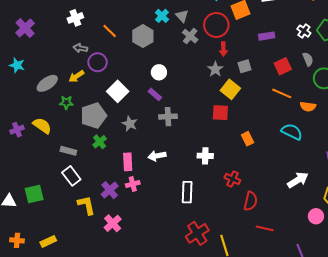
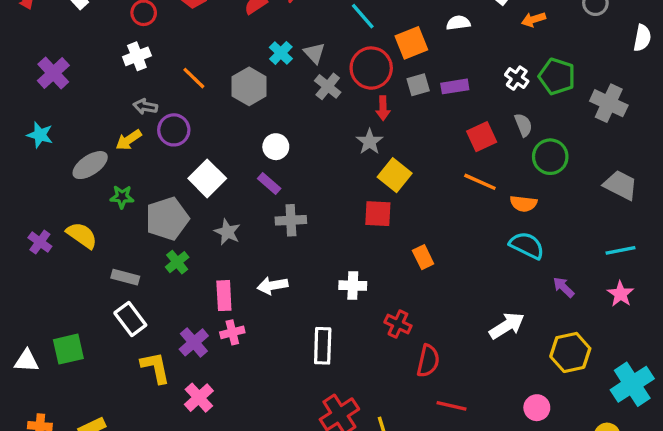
gray square: (244, 66) -> (418, 85), moved
yellow arrow: (76, 76) -> (129, 140), moved
purple cross: (17, 130) -> (40, 242), turned -32
cyan semicircle: (292, 132) -> (527, 245), moved
pink circle: (316, 216) -> (537, 408), moved

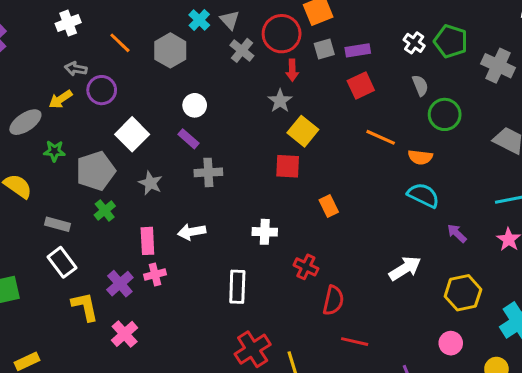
red square: (482, 137) -> (361, 85), moved
pink circle: (537, 408) -> (451, 343), moved

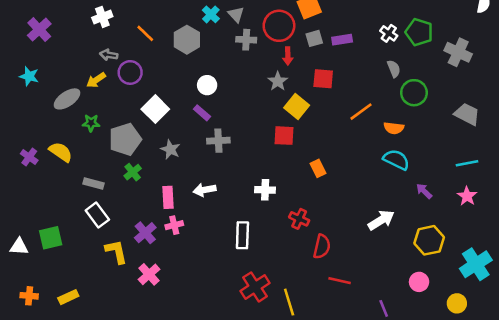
gray cross: (242, 50) -> (246, 40), turned -36
red square: (361, 85) -> (323, 79), moved, turned 30
orange line: (381, 137) -> (361, 112), turned -60

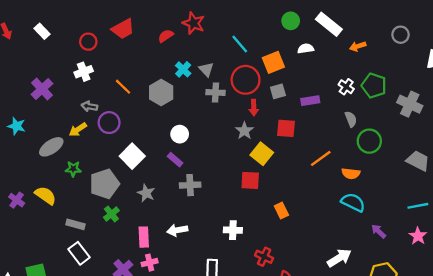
purple cross: (39, 30) -> (42, 89), moved
purple rectangle: (342, 40) -> (310, 101), moved

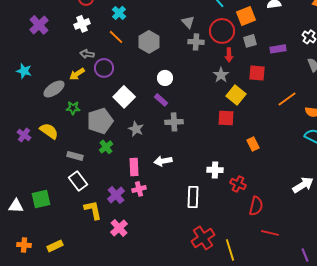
cyan cross: (183, 69) -> (119, 13), moved
purple cross: (42, 89) -> (39, 25), moved
white cross: (233, 230) -> (215, 170), moved

